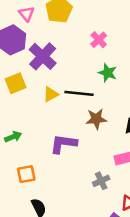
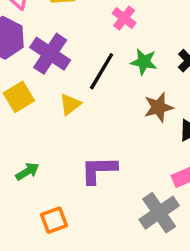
black line: (79, 93) -> (102, 71), moved, turned -56
brown star: (96, 119) -> (158, 107), moved
gray cross: (101, 181) -> (159, 213), size x1.6

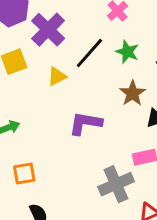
brown star: (158, 107) -> (133, 93), turned -30
purple L-shape: (99, 170) -> (85, 123), moved

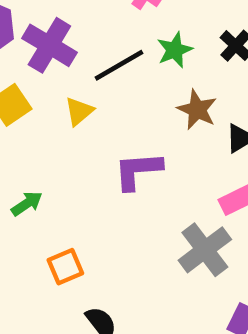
green star: (127, 52) -> (175, 50), turned -30
black line: (89, 53) -> (119, 65), turned 32

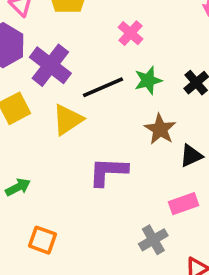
yellow triangle: (79, 111) -> (68, 120), size x1.4
gray cross: (205, 250) -> (153, 240), size x0.7
orange square: (65, 267) -> (42, 240), turned 36

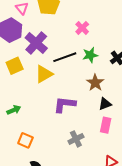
black triangle: (191, 156) -> (105, 104), moved
pink rectangle: (184, 204) -> (106, 125), turned -63
gray cross: (153, 240) -> (76, 139), moved

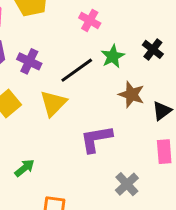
purple cross: (36, 43) -> (29, 61), size x0.7
black triangle: (105, 104) -> (162, 111), moved

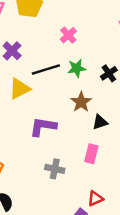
gray cross: (127, 184) -> (55, 169), turned 36

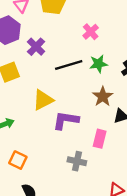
yellow triangle: (20, 89) -> (43, 100), moved
pink rectangle: (91, 154) -> (100, 139), moved

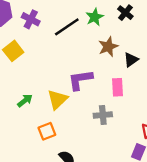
brown star: (103, 97) -> (108, 47), turned 30
yellow triangle: (43, 100) -> (57, 99), moved
orange square: (18, 160) -> (47, 131), turned -30

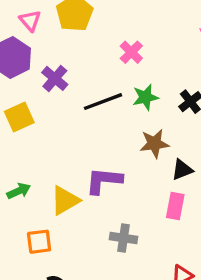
pink rectangle: (118, 87) -> (175, 206), moved

